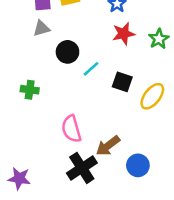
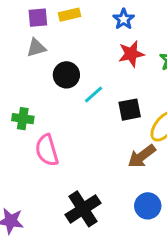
black square: (122, 82) -> (130, 110), turned -30
pink semicircle: (71, 129) -> (47, 150), moved
brown arrow: (108, 146) -> (142, 156), moved

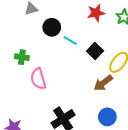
cyan line: (94, 94) -> (70, 41), turned 72
black square: (130, 110) -> (95, 51), turned -35

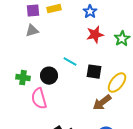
black circle: (52, 27) -> (49, 76), moved
black square: (95, 51) -> (94, 72), turned -35

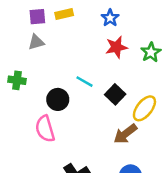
black square: (94, 72) -> (115, 94), turned 35
green cross: (23, 78) -> (17, 80), moved

